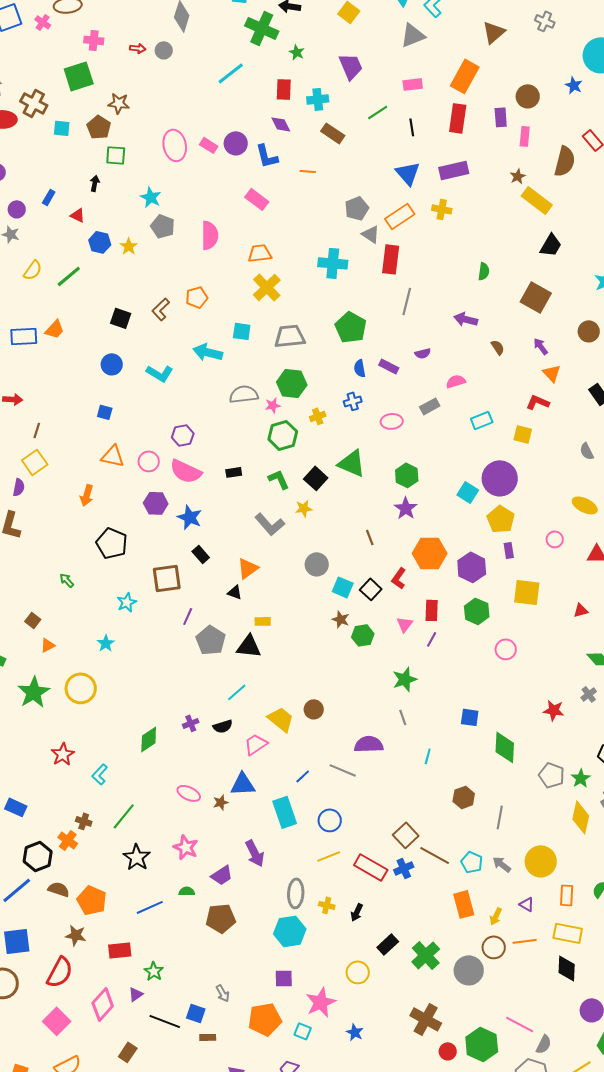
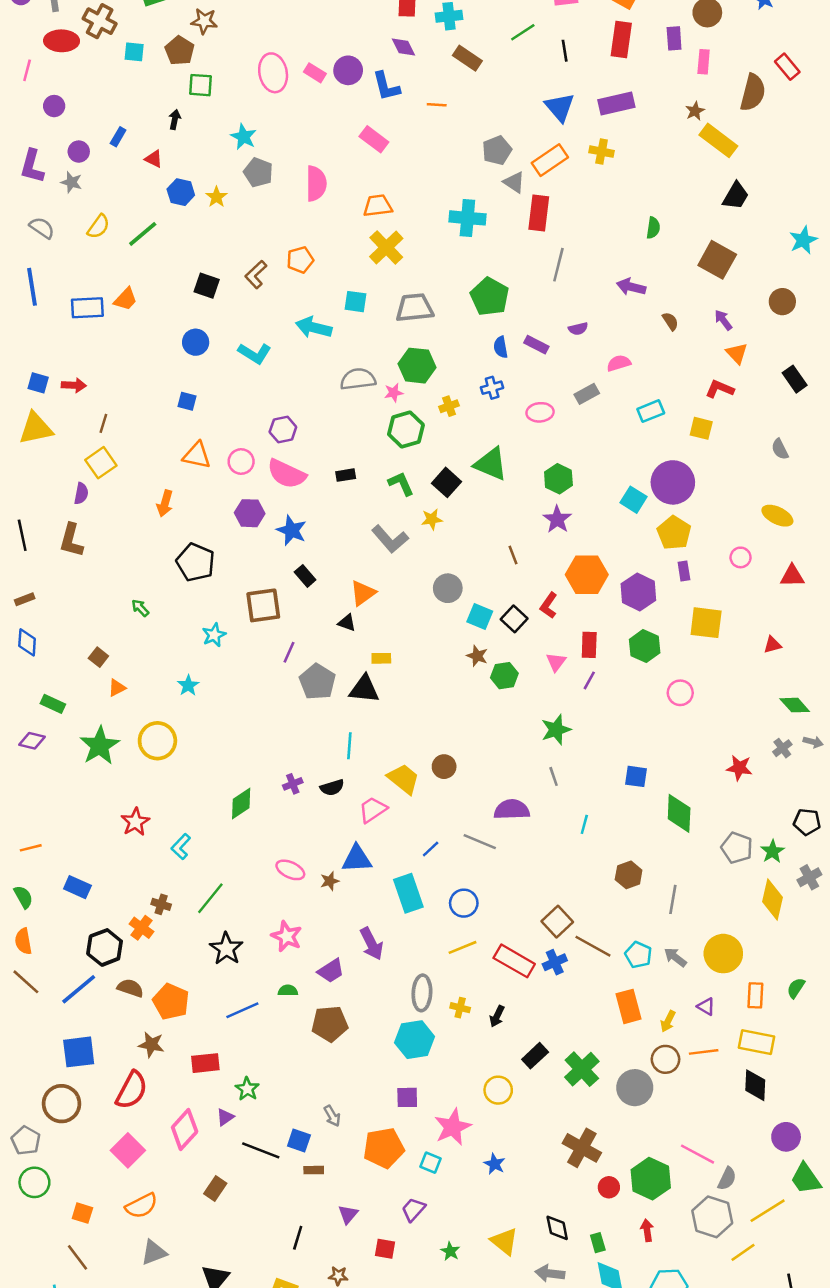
cyan line: (237, 692) -> (349, 746), turned -45

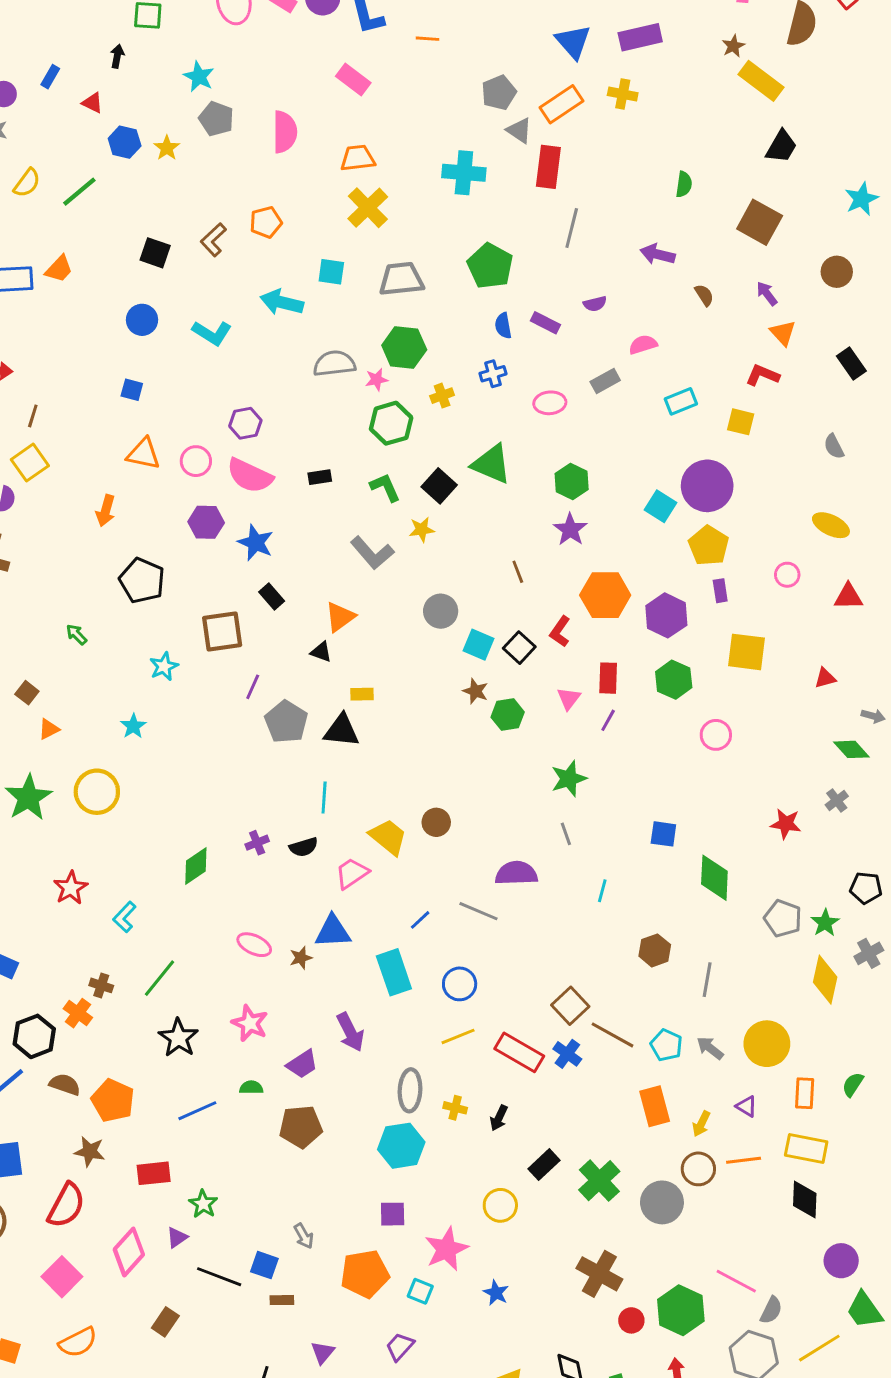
gray arrow: (813, 742) -> (873, 716), moved
blue cross: (555, 962) -> (567, 1054), turned -30

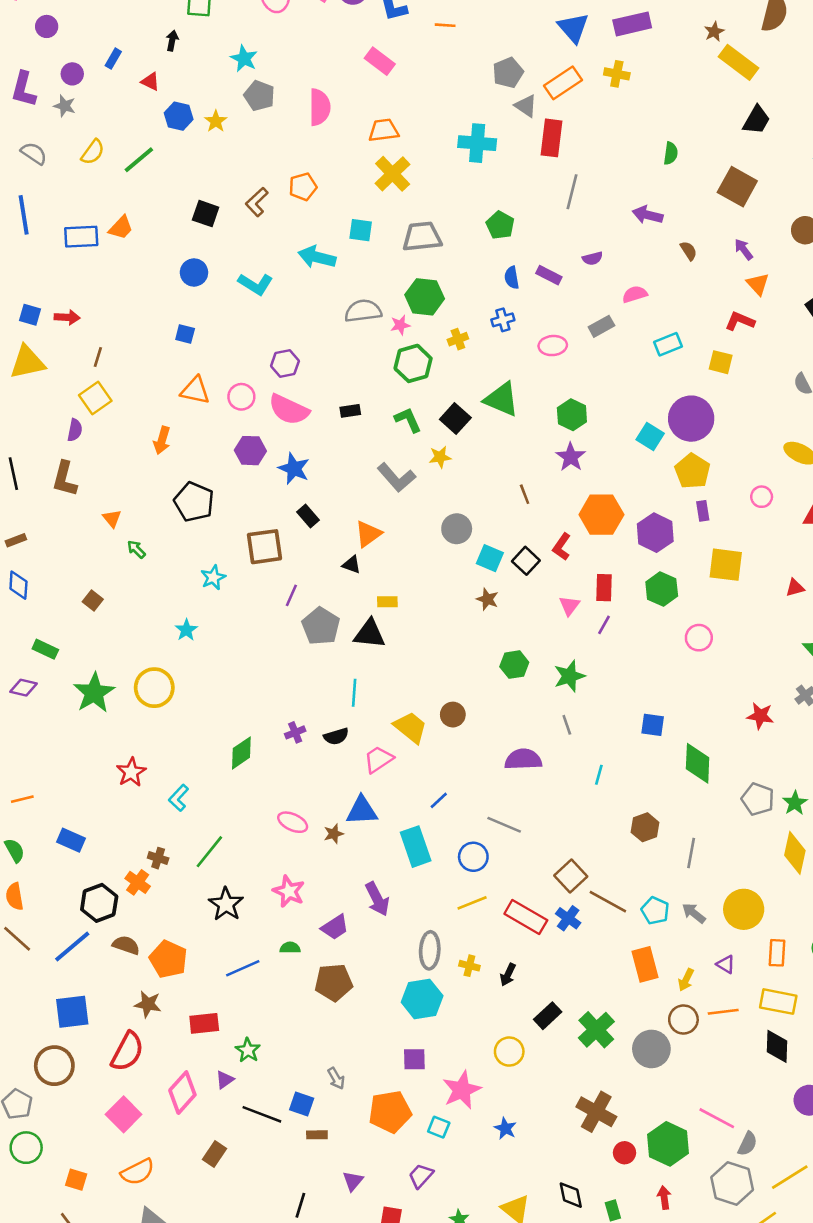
green pentagon: (490, 266) -> (500, 225), size x0.7
green hexagon: (508, 715) -> (514, 665), moved
orange triangle: (49, 729) -> (112, 519), moved, turned -42
gray line: (478, 911) -> (504, 825), moved

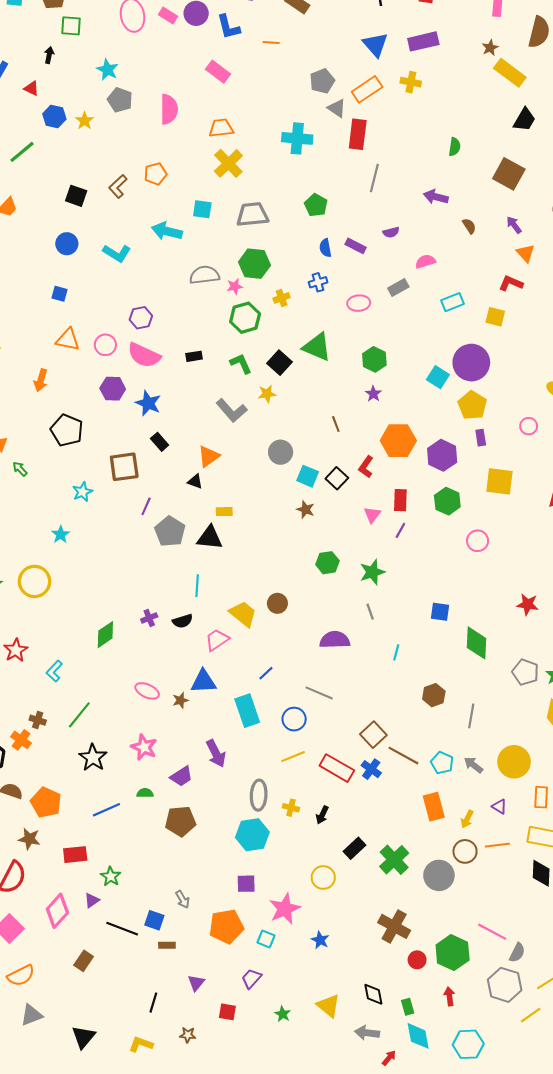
purple star: (571, 457) -> (373, 394), size x0.7

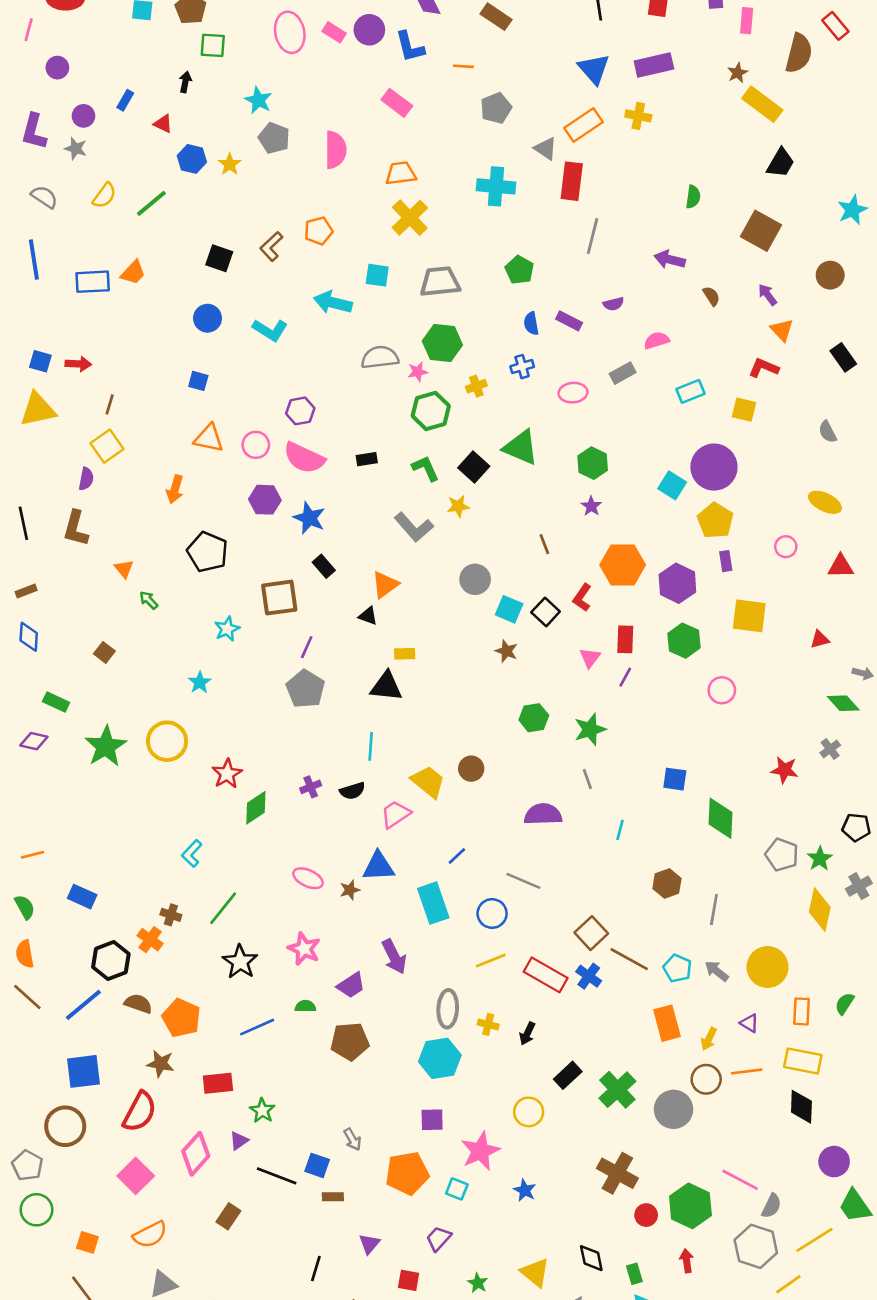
gray pentagon: (322, 81) -> (496, 108), moved
gray pentagon: (170, 531) -> (305, 689), moved
red star: (16, 650) -> (227, 774), moved

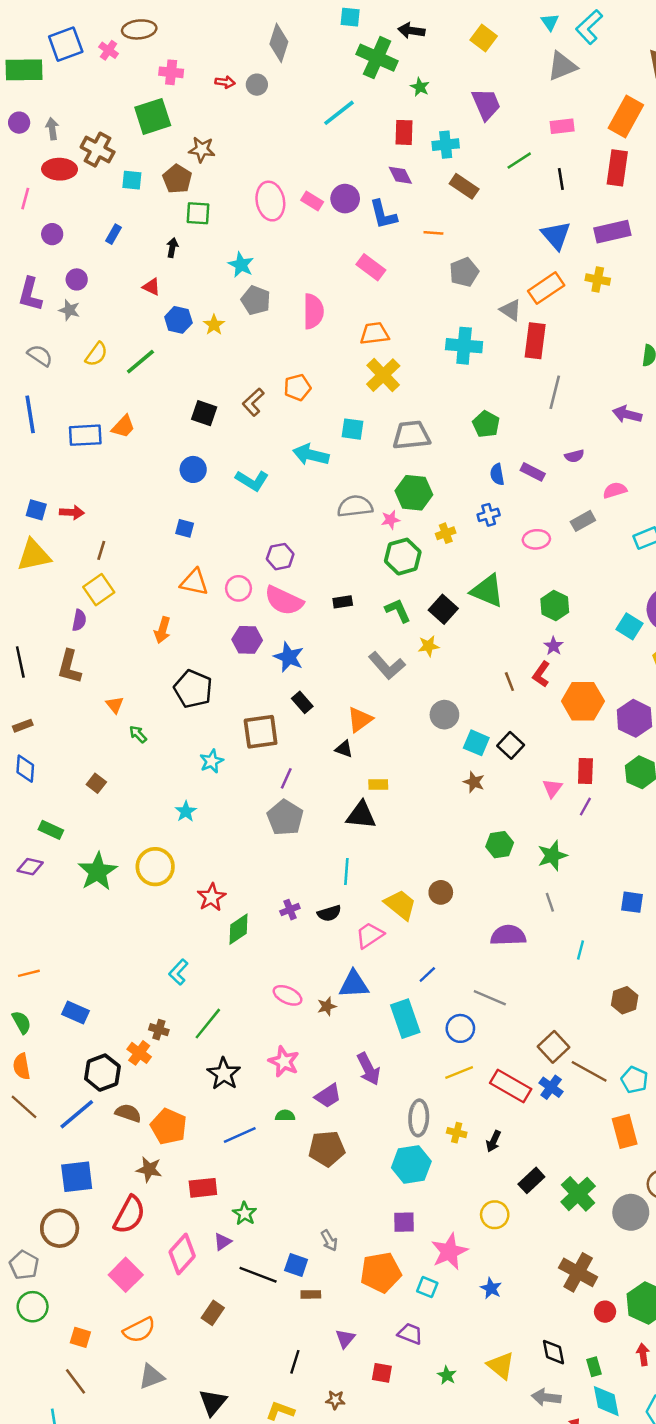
blue rectangle: (125, 100) -> (113, 234), moved
red L-shape: (582, 598) -> (541, 674), moved
purple trapezoid: (439, 1239) -> (410, 1334), turned 70

